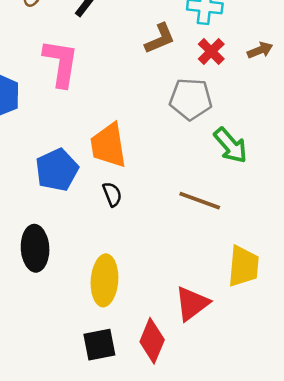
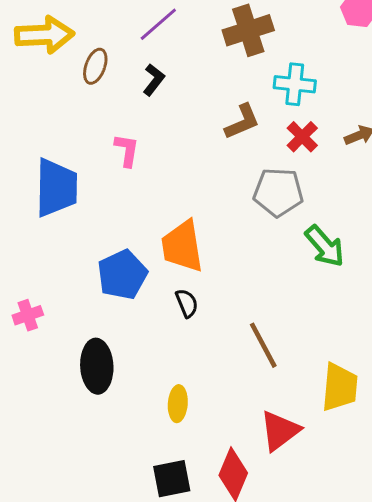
pink L-shape: (61, 63) -> (127, 150), size x0.6
brown line: (200, 201) -> (263, 345), moved, turned 42
yellow ellipse: (104, 280) -> (178, 404), size x0.6

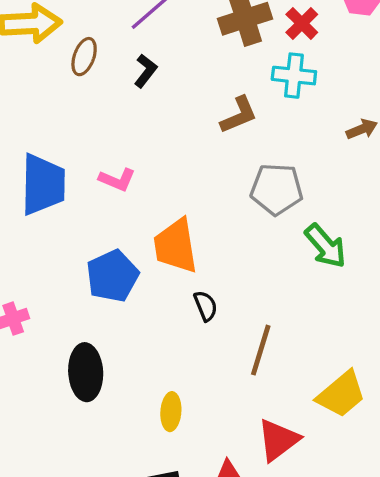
red cross: (302, 137) -> (302, 23), moved
pink L-shape: (127, 150) -> (117, 180), moved, turned 104
black semicircle: (187, 303) -> (206, 306), moved
brown line: (263, 345) -> (261, 350), turned 45
yellow trapezoid: (340, 387) -> (341, 394), turned 45

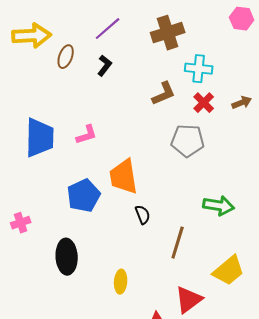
red cross: (302, 23) -> (204, 103), moved
pink L-shape: (117, 180) -> (87, 135), turned -40
green arrow: (326, 246) -> (219, 206), moved, turned -40

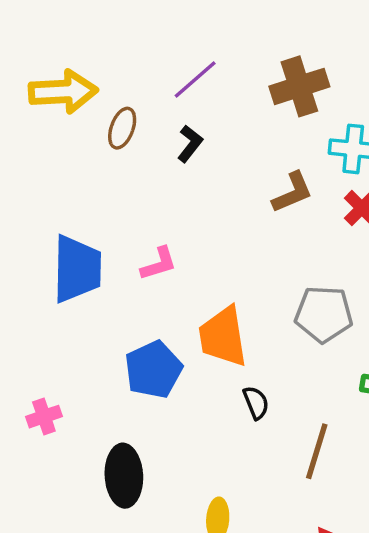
gray pentagon: (188, 141) -> (324, 314), moved

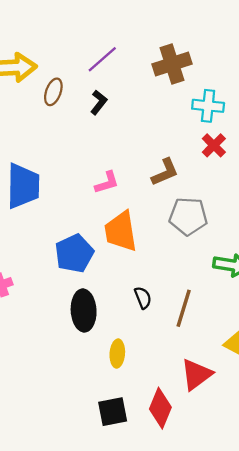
brown L-shape: (292, 192) -> (165, 172), moved
pink L-shape: (159, 264) -> (107, 183), moved
black semicircle: (256, 403) -> (143, 298), moved
black ellipse: (124, 476) -> (84, 310), moved

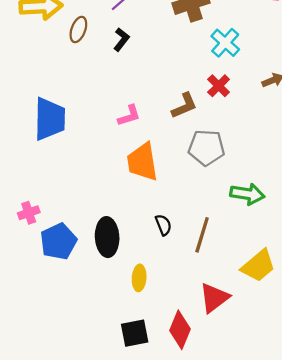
cyan cross: (208, 106) -> (225, 43), turned 36
red cross: (214, 145) -> (219, 86), moved
blue pentagon: (74, 254) -> (59, 241), moved

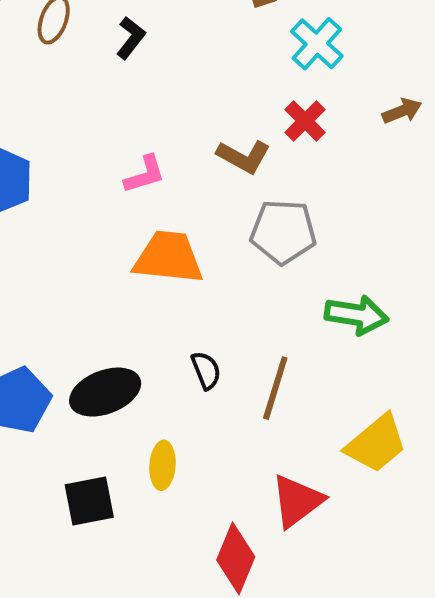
brown L-shape: (184, 106) -> (244, 157), turned 52
orange trapezoid: (142, 162) -> (168, 257), turned 105
black ellipse: (107, 237) -> (105, 392), turned 72
black square: (135, 333) -> (89, 501), moved

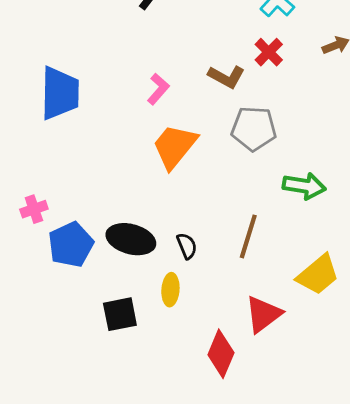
pink L-shape: (145, 174) -> (158, 89), turned -32
orange trapezoid: (168, 257) -> (175, 146), turned -57
black semicircle: (206, 370) -> (187, 246), moved
black ellipse: (105, 392) -> (131, 239), turned 36

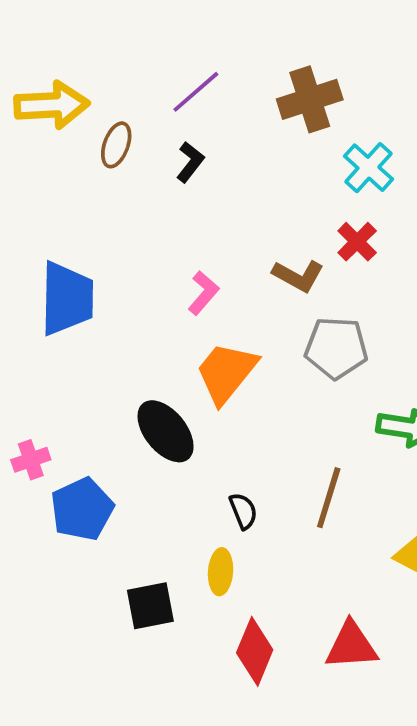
black ellipse: (131, 239) -> (166, 431), moved, turned 36
red triangle: (263, 314) -> (351, 646), moved, turned 33
red diamond: (221, 354) -> (255, 651), moved

